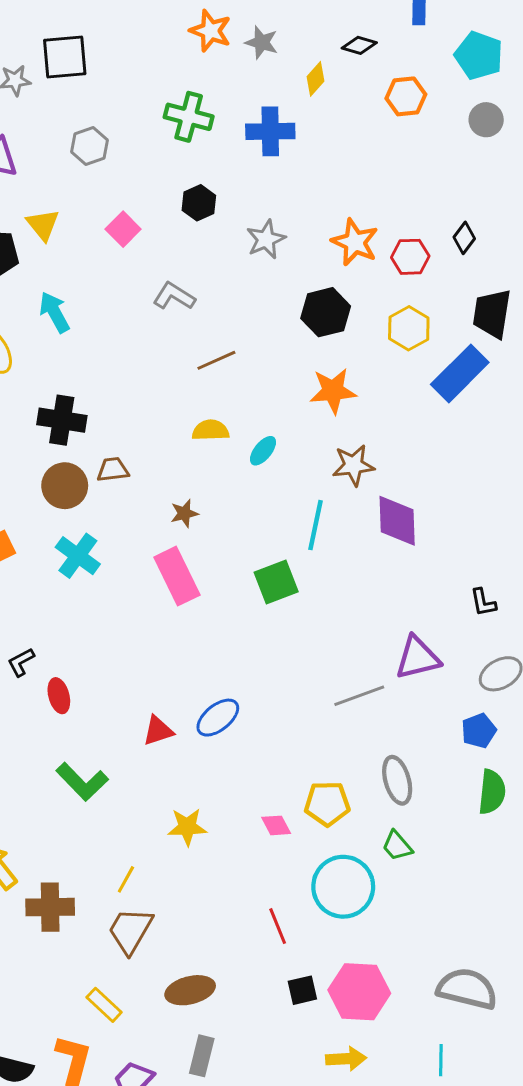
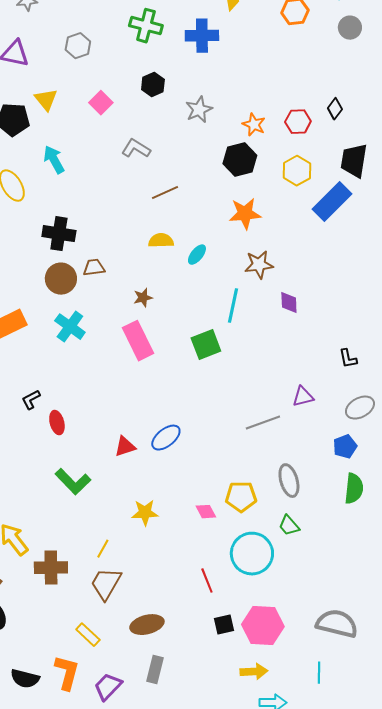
orange star: (355, 242) -> (254, 125), moved, size x0.7
purple diamond: (397, 521) -> (289, 303), size x0.6
purple triangle: (418, 658) -> (303, 397), size x0.7

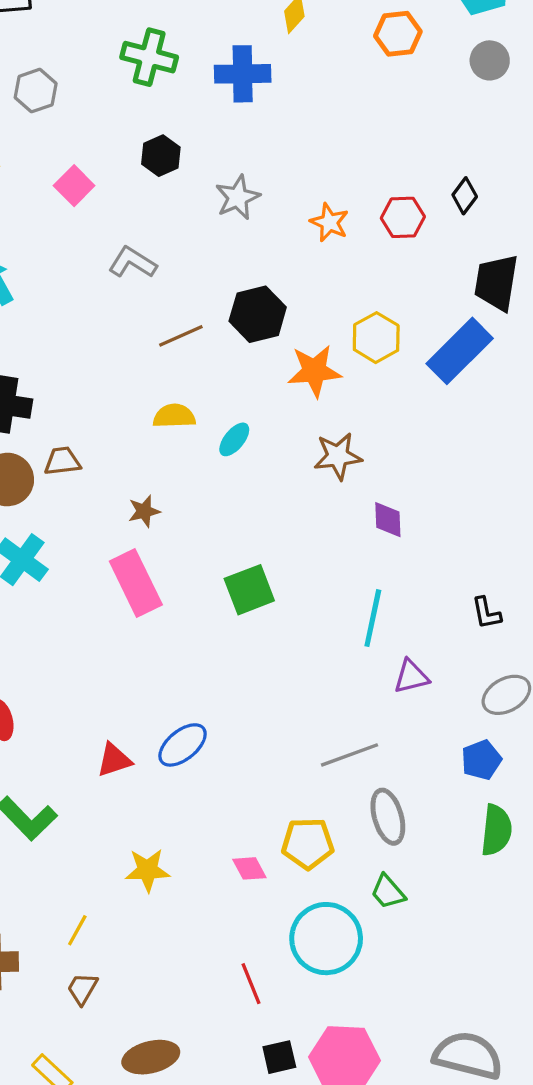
black hexagon: (240, 160) -> (258, 314), moved
yellow hexagon: (297, 171) -> (376, 338), moved
cyan line: (233, 306) -> (373, 618), moved
gray line: (263, 423) -> (349, 755), moved
brown trapezoid: (106, 584) -> (82, 989), size x0.6

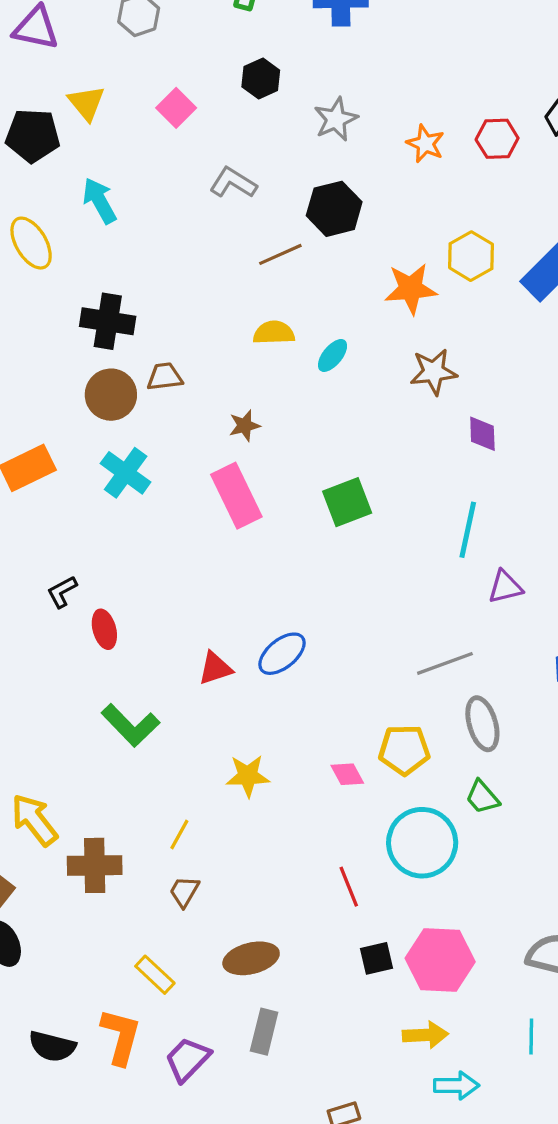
black hexagon: (258, 314) -> (334, 209), moved

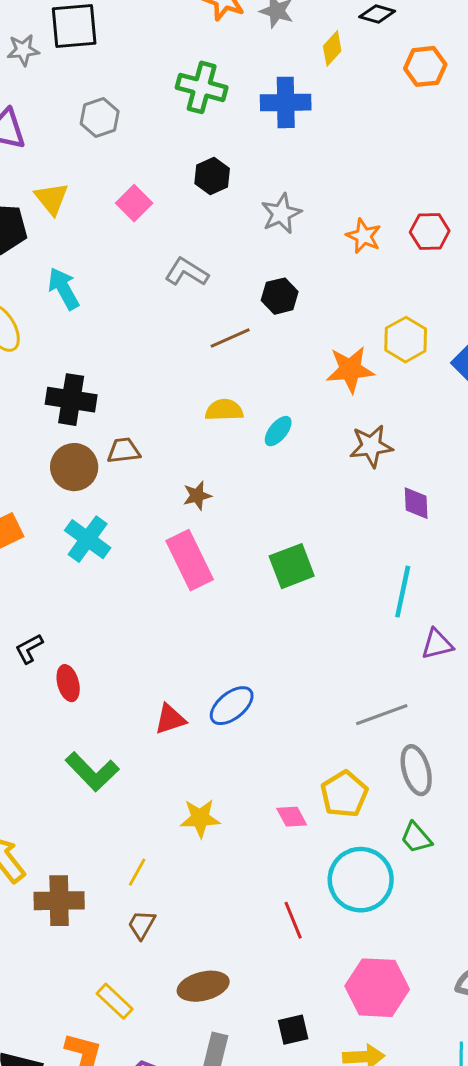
black hexagon: (334, 209) -> (280, 296), size x0.7
yellow pentagon: (404, 750) -> (344, 794), turned -30
black square: (377, 958) -> (293, 1030), moved

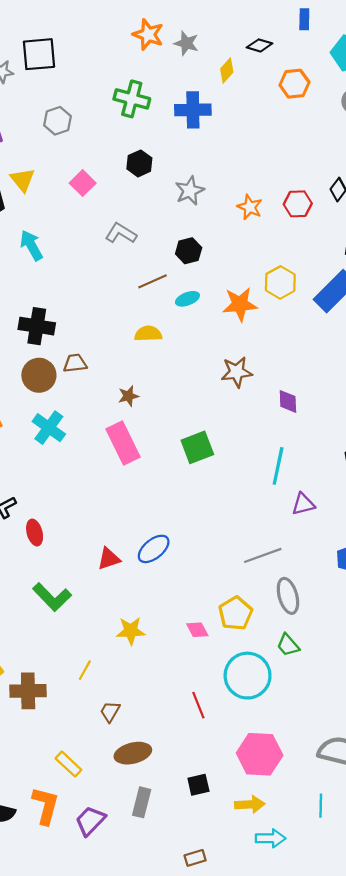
cyan ellipse: (278, 431) -> (187, 299), moved, turned 30
brown star: (371, 446) -> (237, 372), moved
brown trapezoid: (142, 925) -> (110, 712), moved

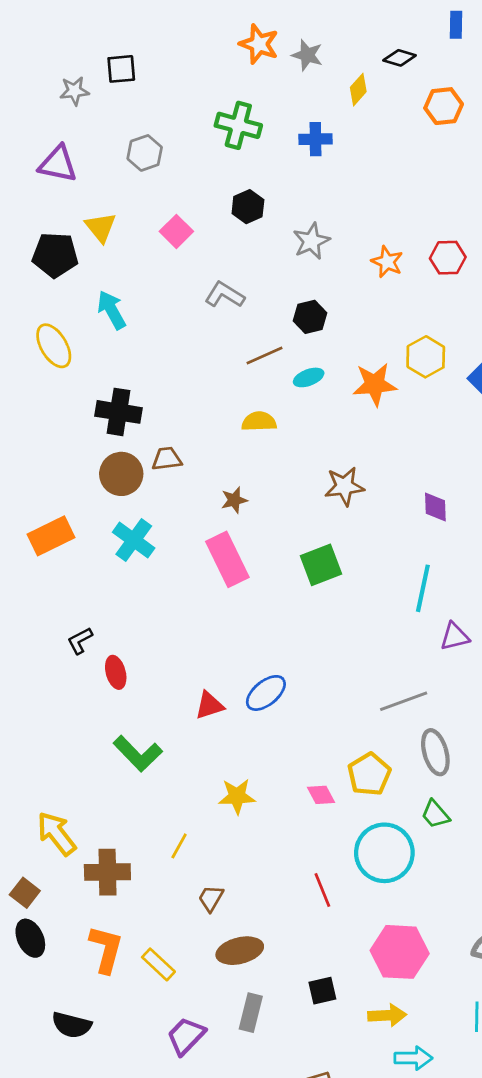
black square: (39, 54) -> (121, 69), size x0.7
blue cross: (193, 110) -> (315, 139), size x0.7
brown star: (237, 372) -> (344, 486), moved
orange L-shape: (45, 806) -> (106, 949), moved

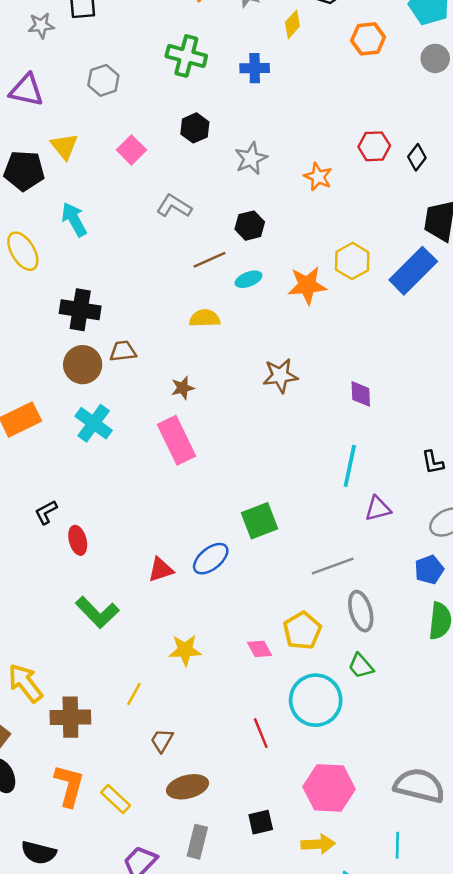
red hexagon: (448, 258) -> (374, 146), moved
green square: (321, 565) -> (260, 521), moved

